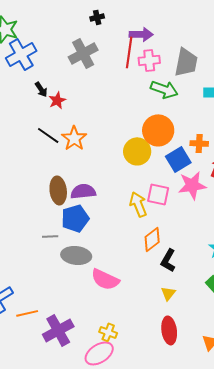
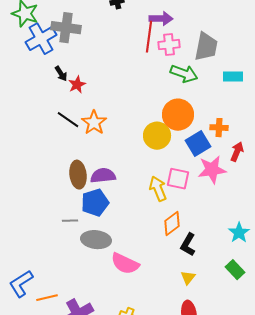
gray cross: (83, 53) -> (66, 28), moved, turned 36

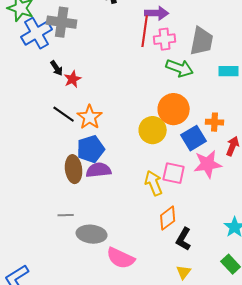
blue pentagon: (95, 203) -> (91, 149), moved

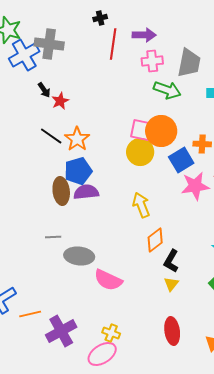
red line: (145, 31) -> (113, 44), moved
pink square: (174, 173) -> (141, 130), moved
yellow triangle: (184, 272) -> (171, 284), moved

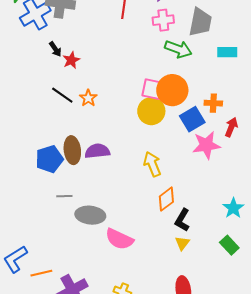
orange star: (77, 139) -> (88, 98), size x0.7
blue pentagon: (78, 171) -> (49, 159), moved

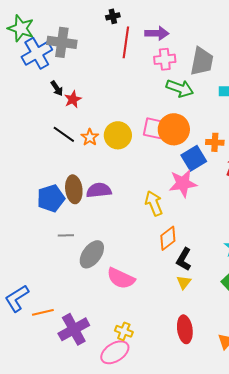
yellow circle: (151, 111) -> (118, 135), moved
pink star: (206, 145) -> (183, 183), moved
gray ellipse: (90, 215) -> (92, 254), turned -60

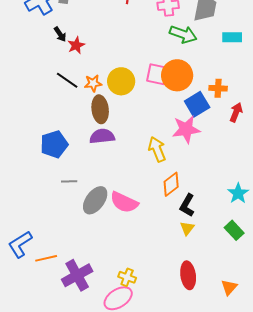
orange star: (90, 137) -> (93, 83), turned 30
brown ellipse: (74, 189) -> (100, 109), moved
pink semicircle: (121, 278) -> (124, 202), moved

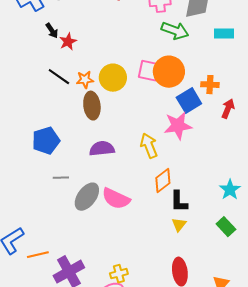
purple semicircle: (102, 136) -> (102, 149), moved
black L-shape: (187, 205) -> (179, 202), turned -30
yellow cross: (127, 277) -> (119, 274), turned -36

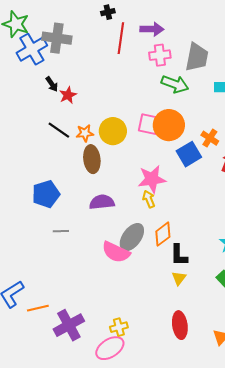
orange cross: (210, 85) -> (210, 138), turned 30
pink star: (178, 126) -> (152, 179), moved
yellow arrow: (149, 146) -> (149, 199), size x0.7
gray ellipse: (87, 197) -> (132, 237), moved

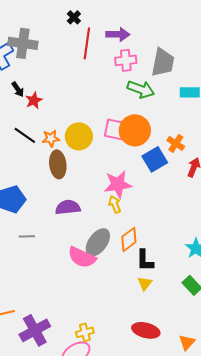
black cross: (108, 12) -> (74, 17), turned -32
red ellipse: (180, 325) -> (146, 330), turned -68

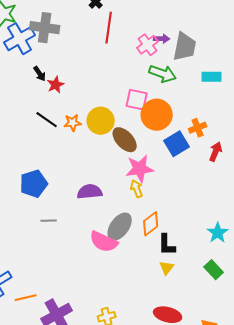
purple arrow: (118, 34) -> (162, 39), moved, size x0.7
pink cross: (126, 60) -> (148, 45), turned -30
pink square: (115, 129) -> (137, 100), moved
orange cross: (176, 143) -> (198, 128), turned 36
brown ellipse: (58, 164) -> (125, 140), moved, turned -36

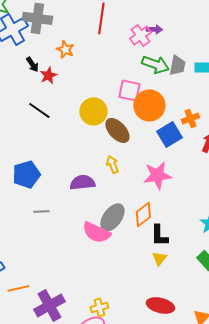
gray trapezoid: (185, 47) -> (177, 65), moved, size x0.7
orange star: (73, 123) -> (65, 49), moved, turned 30
pink star: (140, 169) -> (157, 175), moved
yellow arrow: (137, 189) -> (112, 164), moved

